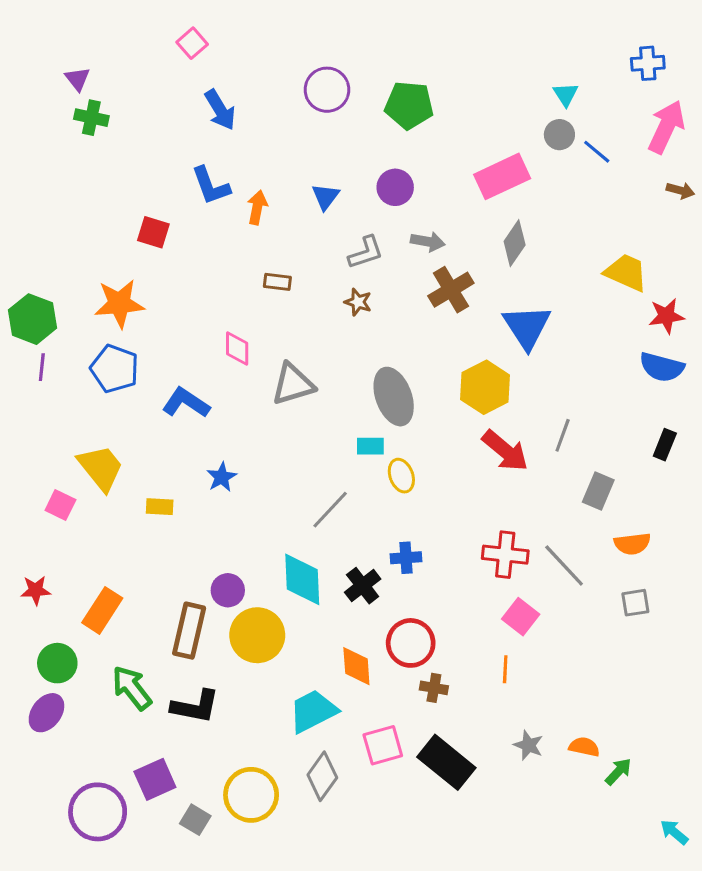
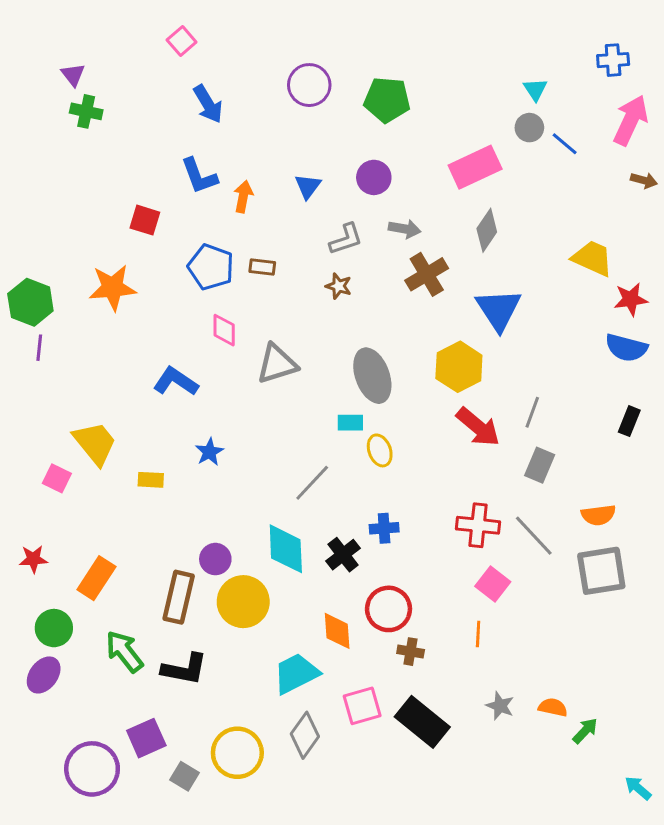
blue pentagon: (115, 369) -> (211, 267), moved
gray rectangle: (598, 491) -> (540, 465), moved
gray square: (635, 603) -> (601, 571), size x1.8

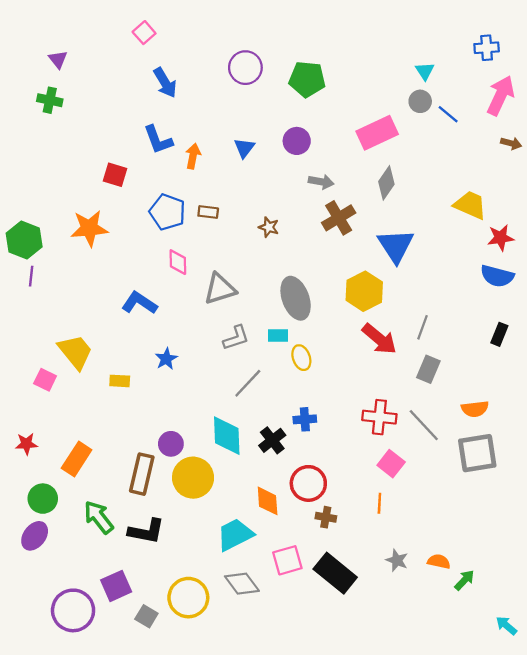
green cross: (86, 111) -> (50, 100), moved
gray L-shape: (346, 239) -> (236, 338), moved
gray diamond: (305, 735) -> (242, 584), turned -72

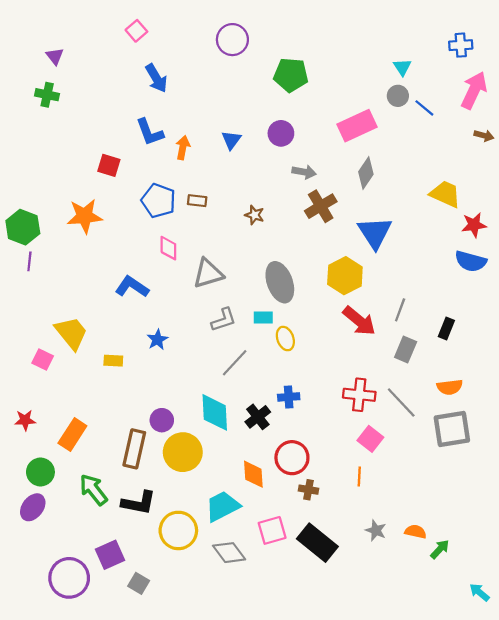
purple circle: (245, 68) -> (232, 40), moved
black rectangle: (499, 334) -> (446, 329), moved
yellow circle: (188, 598) -> (178, 530), moved

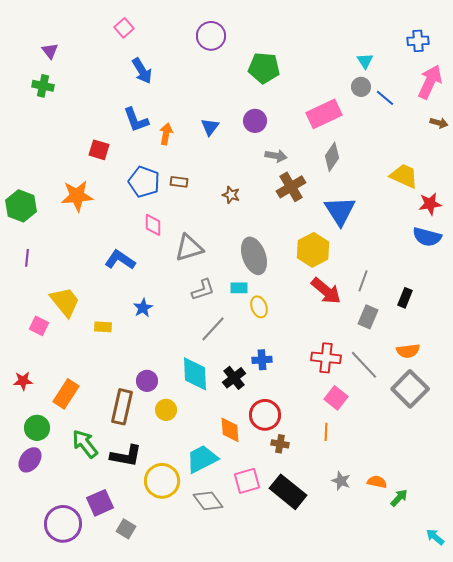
purple line: (29, 261) -> (27, 258), moved
gray square: (452, 429) -> (410, 389), turned -36
yellow circle: (183, 452) -> (166, 410), size x0.6

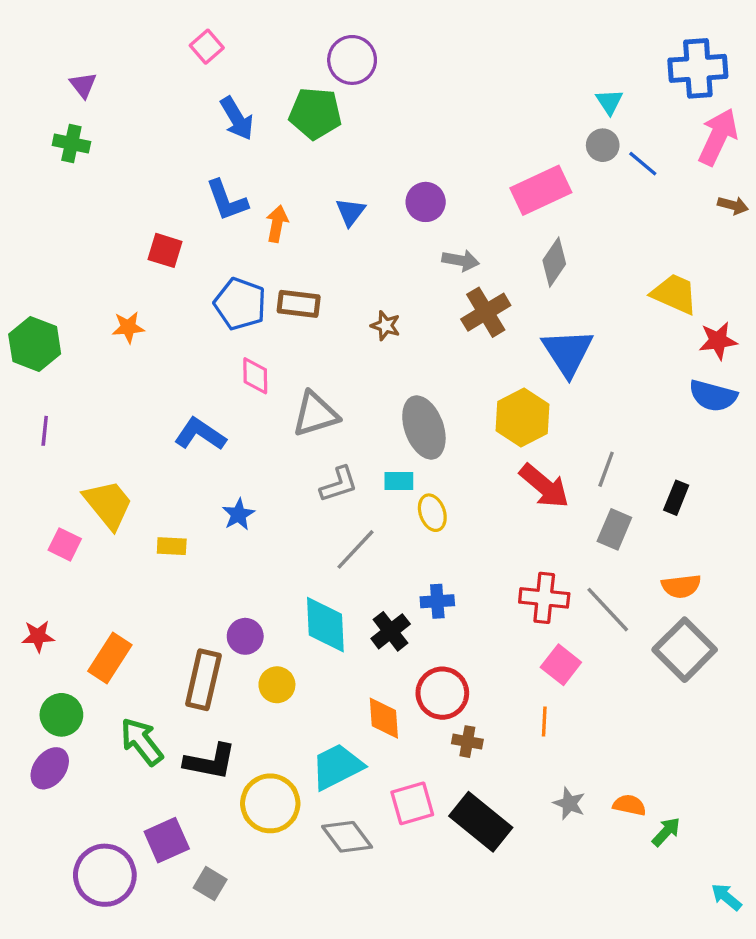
blue cross: (418, 41) -> (698, 68), size x1.6
green pentagon: (264, 68) -> (315, 113), moved
brown rectangle: (179, 182) -> (299, 304), size x1.4
orange star: (77, 196) -> (128, 327), size x0.6

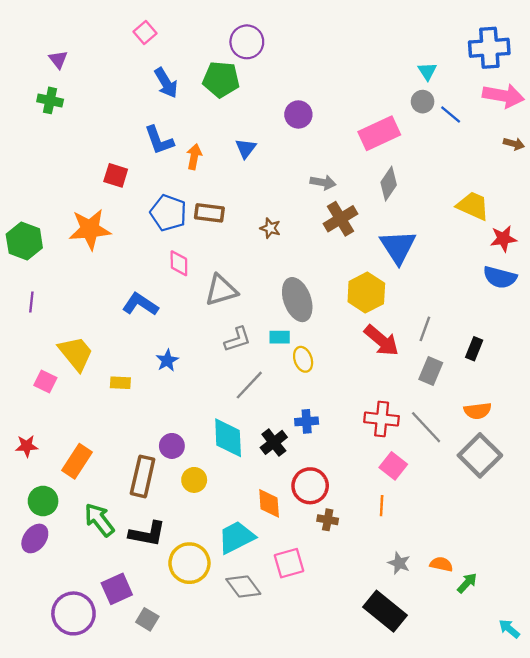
pink arrow: (718, 137) -> (503, 96), turned 75
purple circle: (426, 202) -> (298, 114), moved
orange star: (128, 327) -> (90, 229), size x1.8
black rectangle: (481, 822) -> (385, 611), moved

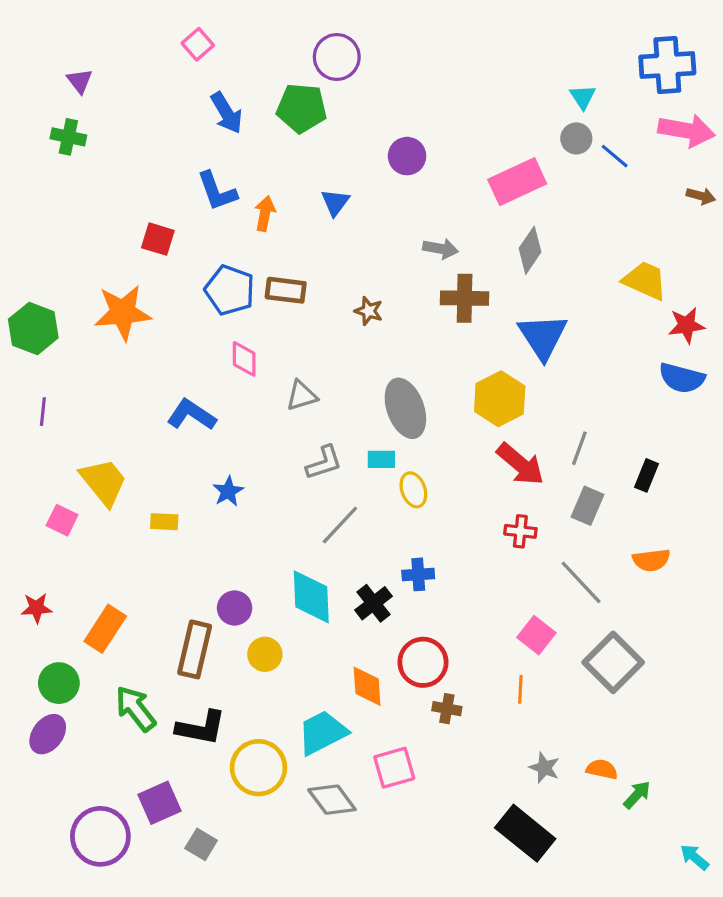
brown cross: (341, 219) -> (465, 298), turned 32
gray triangle: (221, 290) -> (302, 396), size x0.7
red cross: (382, 419) -> (520, 531), moved, size x0.7
gray square: (480, 455) -> (613, 662), moved

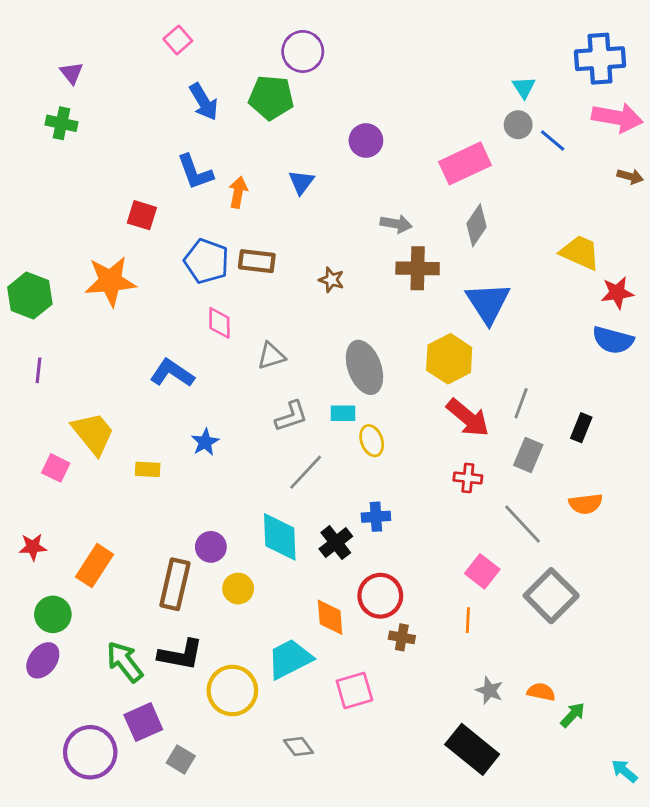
green arrow: (136, 709) -> (125, 662), moved
gray diamond: (332, 800) -> (298, 747), moved, size x0.7

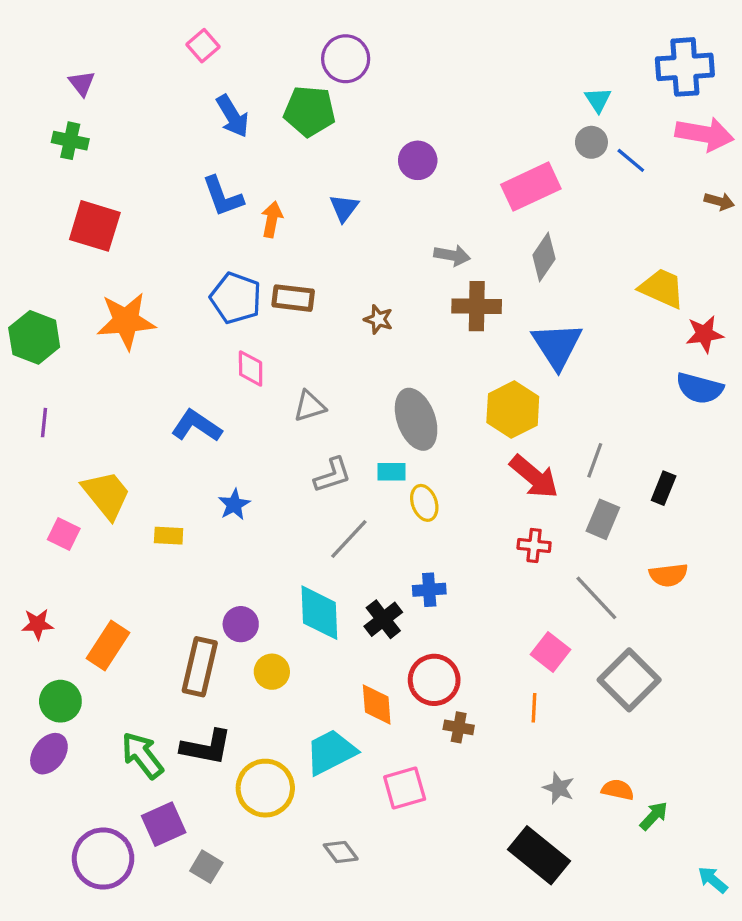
red square: (142, 215) -> (95, 226), moved, size x1.5

